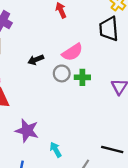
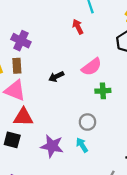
gray circle: (62, 73) -> (87, 122), moved
cyan arrow: (56, 150) -> (82, 145), moved

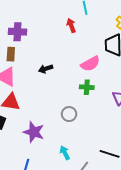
purple cross: (21, 41) -> (17, 32), turned -30
pink semicircle: (92, 67) -> (90, 64), moved
cyan arrow: (82, 145) -> (65, 153), moved

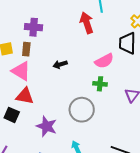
red arrow: (71, 25) -> (87, 23), size x1.5
gray circle: (69, 114) -> (82, 110), size x1.6

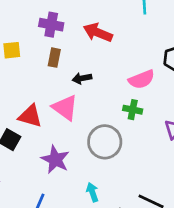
red arrow: (87, 23) -> (98, 33), moved, turned -55
brown rectangle: (26, 49) -> (54, 58), moved
pink triangle: (21, 71) -> (65, 108), moved

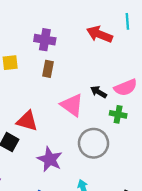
red arrow: (98, 33) -> (100, 34), moved
black arrow: (82, 78) -> (99, 92), moved, turned 42
pink triangle: (65, 108) -> (72, 105), moved

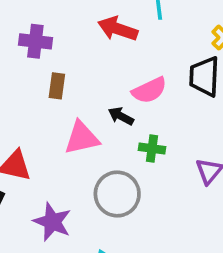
brown rectangle: (48, 69) -> (57, 86), moved
pink semicircle: (126, 87) -> (149, 90), moved
pink triangle: (72, 105) -> (82, 138), turned -45

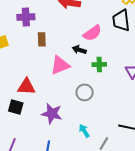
gray circle: (117, 194) -> (85, 92), size x0.7

